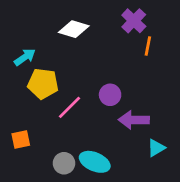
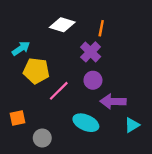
purple cross: (134, 21) -> (91, 52), moved
orange line: (148, 46) -> (101, 28), moved
cyan ellipse: (95, 162) -> (86, 123), moved
gray circle: (64, 163) -> (42, 138), moved

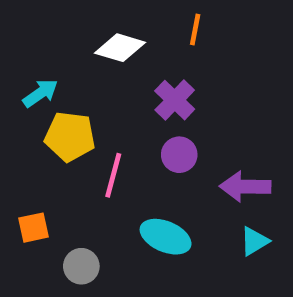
orange line: (101, 28) -> (195, 29), moved
pink line: (59, 91) -> (113, 175), turned -30
purple arrow: (113, 101) -> (245, 187), moved

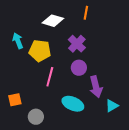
cyan arrow: (40, 93) -> (18, 41), turned -77
yellow pentagon: (70, 136) -> (40, 51), moved
purple arrow: (245, 187) -> (96, 87), moved, turned -105

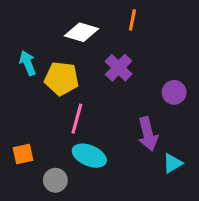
purple circle: (79, 68) -> (174, 92), moved
cyan ellipse: (73, 104) -> (89, 156), moved

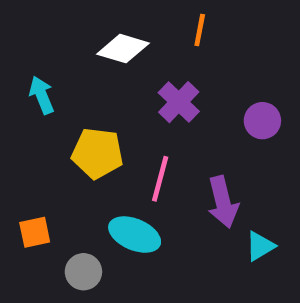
yellow pentagon: (62, 78) -> (97, 153), moved
purple circle: (174, 92) -> (262, 121), moved
pink line: (77, 119) -> (160, 179), moved

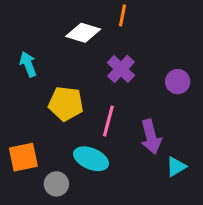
orange line: (200, 30) -> (123, 15), moved
orange square: (35, 232) -> (23, 157), size x1.4

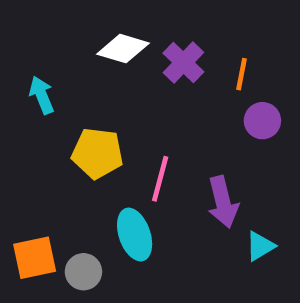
orange line: (123, 15) -> (242, 74), moved
purple cross: (121, 69) -> (183, 63), moved
orange square: (23, 157) -> (35, 258), moved
cyan ellipse: (91, 159) -> (135, 235), turned 48

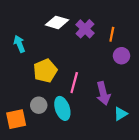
yellow pentagon: (97, 153) -> (45, 71), turned -30
gray circle: (83, 272) -> (39, 105), moved

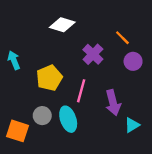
purple cross: (85, 29) -> (93, 54), moved
orange line: (112, 34) -> (122, 38), turned -56
cyan arrow: (19, 44) -> (14, 60), moved
orange square: (16, 119) -> (17, 131), turned 30

